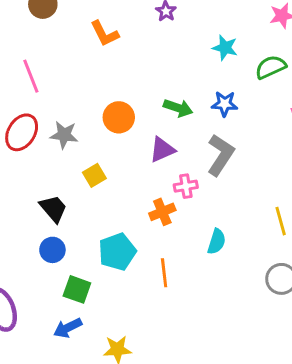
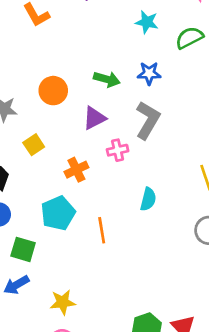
orange cross: (162, 212) -> (76, 170), moved

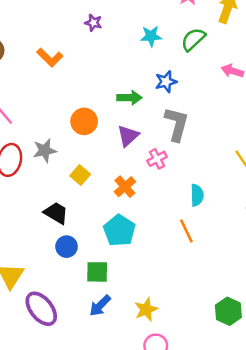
orange line: (102, 230) -> (186, 231), moved

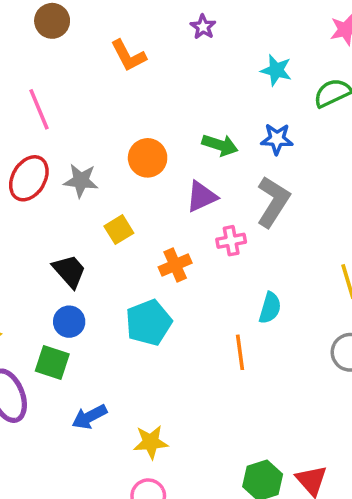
green square: (97, 272) -> (52, 363), moved

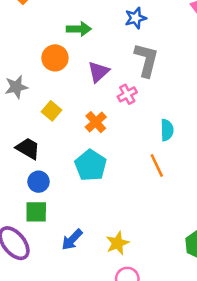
green arrow: (220, 145) -> (79, 29), moved

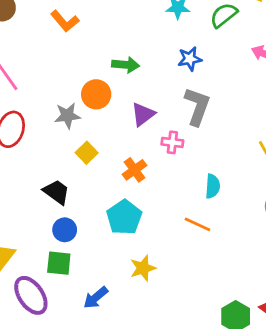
gray star: (16, 87) -> (67, 116), moved
pink cross: (127, 94) -> (172, 142), turned 30
orange line: (157, 165) -> (197, 224), turned -45
yellow star: (117, 243) -> (143, 268), moved

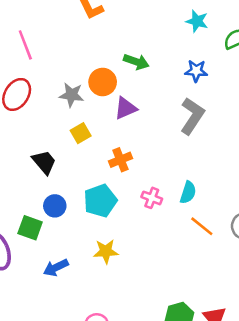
purple triangle: (143, 114) -> (126, 108), moved
pink cross: (172, 142) -> (152, 198), moved
orange line: (197, 224) -> (202, 226), moved
blue circle: (65, 230) -> (55, 206), moved

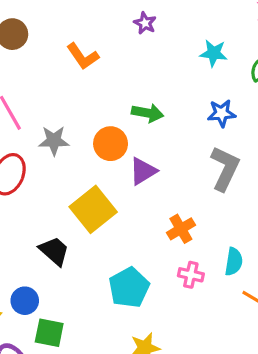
gray star: (72, 95) -> (54, 141), moved
yellow square: (81, 133) -> (93, 209), size x1.8
orange cross: (120, 160) -> (181, 229), moved
blue circle: (55, 206) -> (25, 301), moved

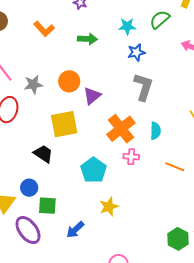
cyan star: (214, 53) -> (127, 26), moved
green arrow: (148, 113) -> (87, 39), moved
yellow square: (93, 209) -> (64, 124), turned 36
orange cross: (181, 229) -> (121, 129), size x1.6
cyan semicircle: (234, 262) -> (155, 131), moved

